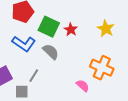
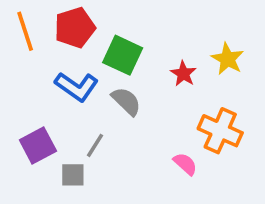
red star: (71, 30) -> (183, 74), moved

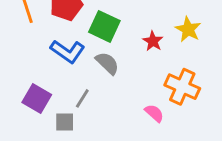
purple square: (38, 145) -> (37, 98), turned -32

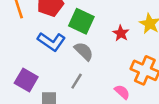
gray line: (82, 98) -> (77, 81), moved

